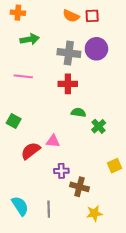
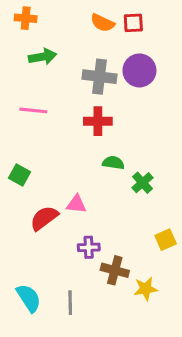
yellow star: (94, 213) -> (146, 289), moved

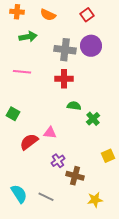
orange semicircle: (103, 23) -> (48, 15), moved
red square: (133, 23) -> (87, 15), turned -32
purple cross: (89, 247) -> (58, 161), turned -32
yellow star: (146, 289) -> (95, 200), moved
gray line: (70, 303) -> (46, 197), turned -63

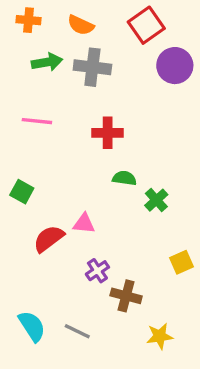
red square: (87, 15) -> (146, 25), size x1.5
purple circle: (91, 46) -> (175, 66), moved
gray cross: (65, 50) -> (92, 67), moved

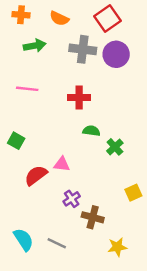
purple circle: (175, 66) -> (116, 54), moved
gray cross: (92, 67) -> (83, 49), moved

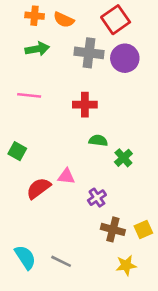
orange cross: (21, 15) -> (35, 16), moved
yellow square: (133, 193) -> (143, 229), moved
purple cross: (72, 199) -> (97, 198), moved
brown cross: (93, 217) -> (113, 229), moved

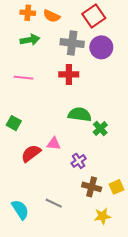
red cross: (85, 105) -> (69, 74), moved
green semicircle: (98, 141) -> (80, 114), size x1.5
gray line: (61, 261) -> (54, 203), moved

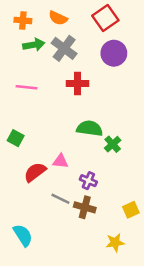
orange cross: (28, 13) -> (23, 20), moved
gray cross: (72, 43) -> (64, 48), moved, turned 30
purple cross: (79, 161) -> (88, 181), turned -32
brown cross: (92, 187) -> (85, 207), moved
gray line: (54, 203) -> (60, 199), moved

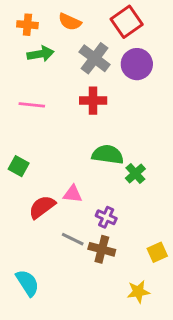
gray cross: (64, 48) -> (95, 58), moved

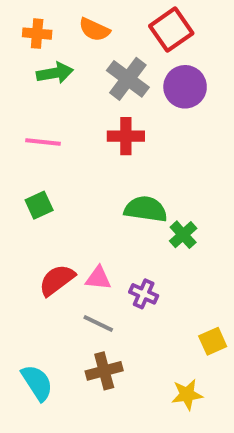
green square: (19, 166) -> (39, 205), moved, turned 36
pink triangle: (73, 194) -> (98, 278), moved
brown cross: (102, 249) -> (104, 371), moved, turned -30

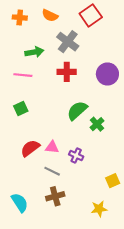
green arrow: (55, 73) -> (34, 52), moved
purple circle: (185, 87) -> (107, 74), moved
green semicircle: (146, 209) -> (77, 111), turned -50

